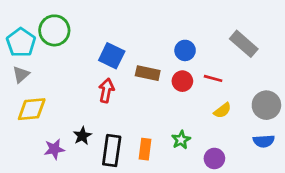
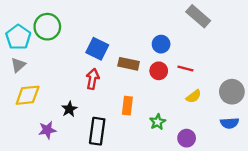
gray rectangle: (244, 44) -> (198, 16), moved
black star: (82, 136) -> (69, 109), moved
orange rectangle: (145, 149) -> (127, 106), moved

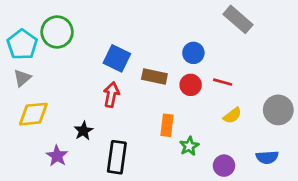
orange rectangle: (127, 106) -> (167, 125), moved
blue semicircle: (230, 123) -> (267, 157), moved
purple star: (47, 130) -> (57, 156), turned -30

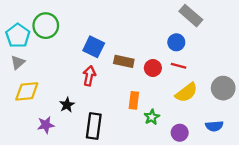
blue circle: (193, 53) -> (176, 42), moved
yellow semicircle: (232, 115) -> (186, 93), size x1.5
purple star: (57, 156) -> (46, 125), turned 30

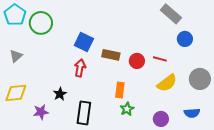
cyan pentagon: (18, 36) -> (15, 15), moved
blue circle: (176, 42) -> (185, 39), moved
yellow diamond: (27, 91) -> (16, 93), moved
green star: (152, 117) -> (127, 109), moved

